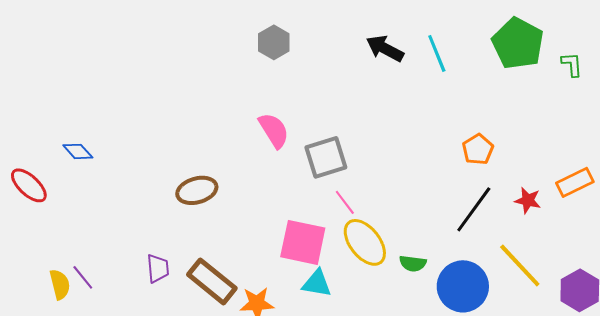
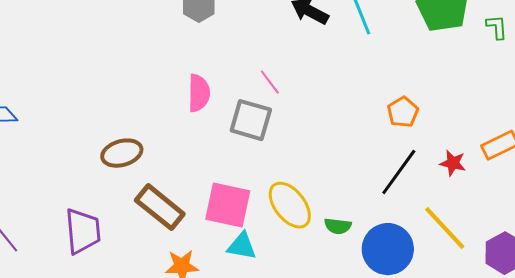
pink semicircle: (274, 130) -> (199, 93), turned 33
gray square: (326, 157) -> (251, 120), turned 33
pink line: (345, 202) -> (270, 82), moved
purple trapezoid: (158, 268) -> (83, 231), size x1.6
brown rectangle: (212, 281) -> (160, 207), moved

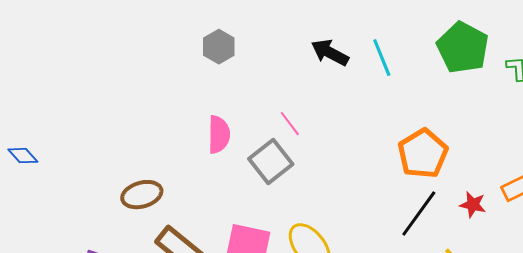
orange pentagon: (403, 112) -> (423, 154), size x1.6
gray square: (251, 120) -> (271, 162), turned 36

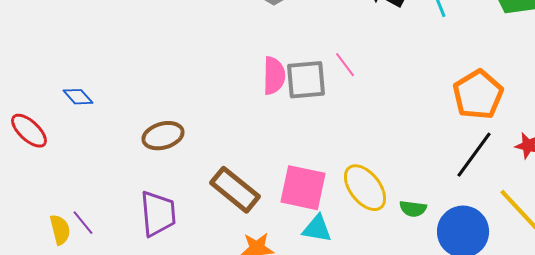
gray square: (271, 162) -> (306, 80), moved, turned 33
brown ellipse: (142, 195) -> (163, 136), moved

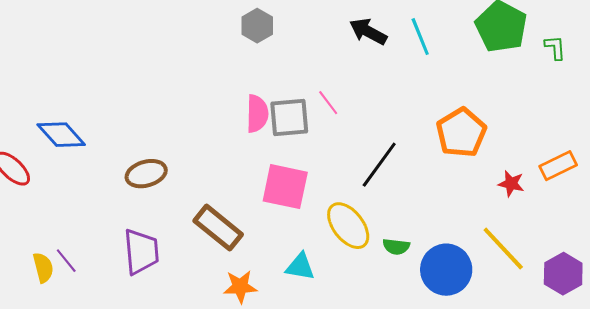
blue diamond: (78, 97) -> (61, 135), size x1.6
black line: (474, 155) -> (379, 165), moved
pink square: (303, 188) -> (285, 187), moved

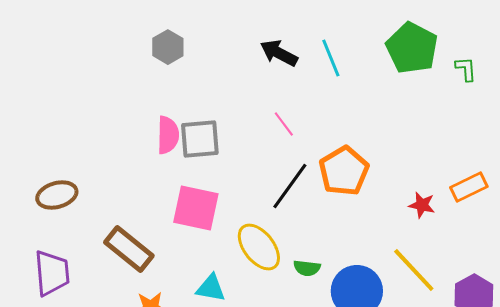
pink line: (328, 103) -> (284, 124), moved
orange pentagon: (461, 133) -> (344, 171), moved

